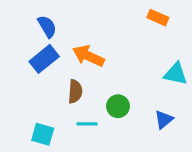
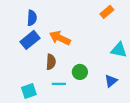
orange rectangle: (158, 18) -> (107, 12), turned -64
blue semicircle: (47, 26) -> (32, 18), turned 35
cyan square: (43, 134) -> (29, 91), turned -35

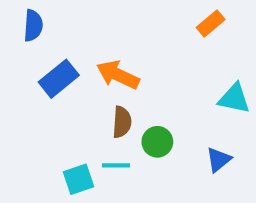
blue semicircle: (32, 18) -> (33, 26), moved
brown semicircle: (51, 62) -> (122, 122), moved
cyan square: (29, 91) -> (79, 179), moved

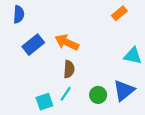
green circle: (157, 142) -> (98, 95), moved
blue triangle: (218, 160) -> (124, 90), size x1.5
cyan line: (116, 165) -> (66, 94), turned -56

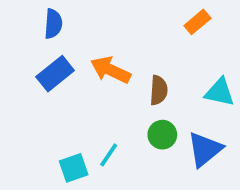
blue semicircle: (19, 14) -> (53, 24), moved
brown semicircle: (69, 69) -> (159, 90), moved
green circle: (98, 95) -> (162, 135), moved

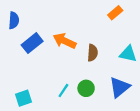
blue semicircle: (53, 24) -> (14, 20), moved
green circle: (162, 135) -> (86, 88), moved
cyan square: (74, 168) -> (23, 98), moved

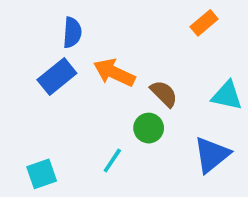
blue semicircle: (14, 20) -> (72, 32), moved
brown semicircle: (93, 53) -> (164, 94), turned -49
green circle: (86, 88) -> (149, 128), moved

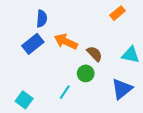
cyan square: (42, 174) -> (24, 100), turned -35

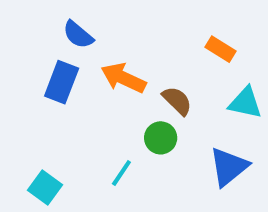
orange rectangle: (118, 13) -> (220, 49), moved, turned 72
blue semicircle: (42, 19) -> (78, 35), turned 126
blue rectangle: (33, 44) -> (62, 82), turned -30

